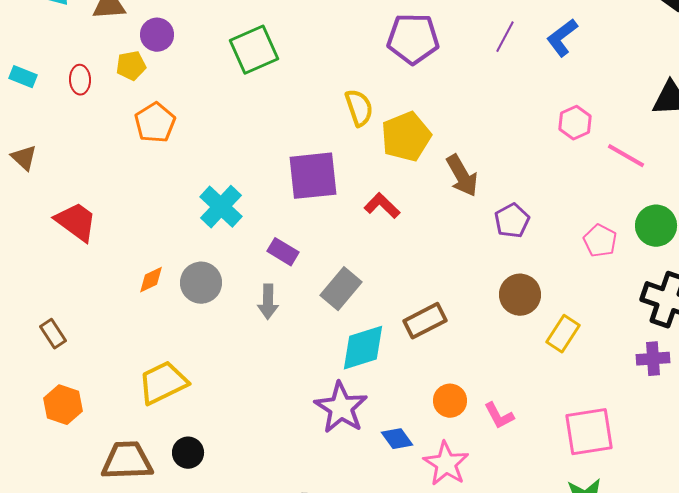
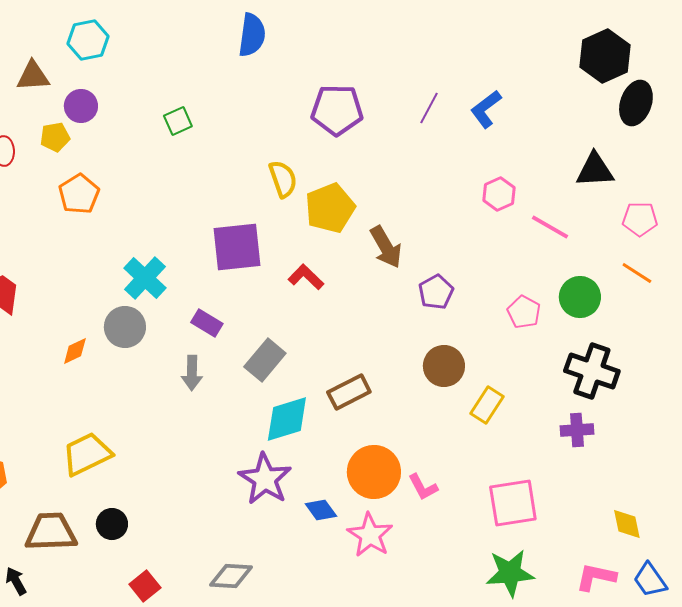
green square: (254, 50) -> (178, 121), size x0.6
gray circle: (201, 283) -> (125, 327), moved
orange circle: (450, 401) -> (374, 472), size x1.6

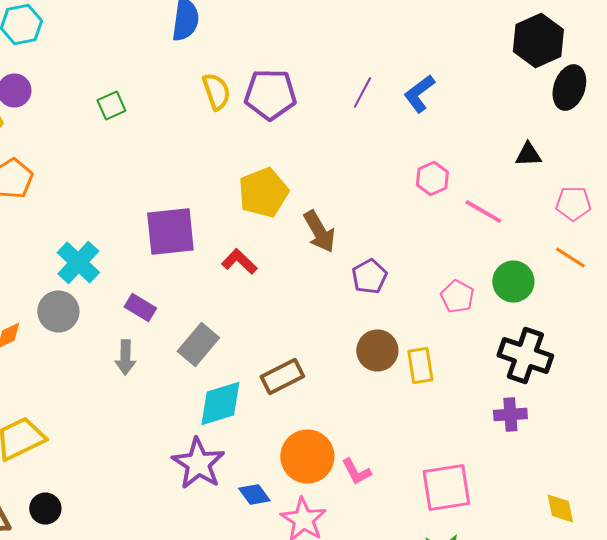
black triangle: (595, 170) -> (528, 154), size x0.7
yellow semicircle: (283, 179) -> (216, 92), moved
yellow rectangle: (487, 405) -> (420, 366), moved, turned -42

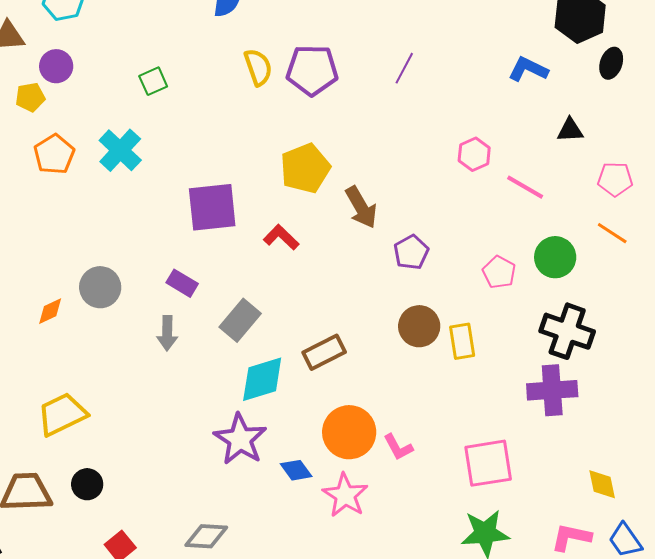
black ellipse: (569, 88) -> (611, 63), size x0.7
blue L-shape: (419, 94) -> (528, 69), moved, turned 63
cyan cross: (78, 262) -> (120, 150), moved
purple cross: (510, 414) -> (552, 390), size x1.5

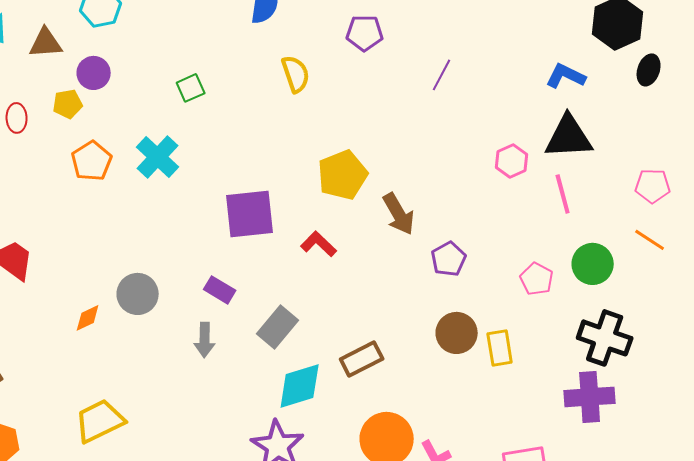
purple pentagon: (312, 70) -> (365, 33), moved, size x0.7
black triangle: (570, 130) -> (569, 137), moved, size x1.8
pink line: (525, 187) -> (563, 194), turned 45

